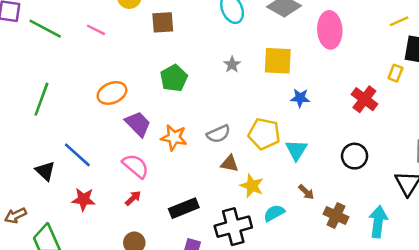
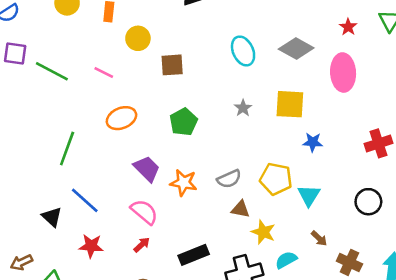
orange ellipse: (112, 93) -> (121, 118), moved
green line: (41, 99) -> (67, 148), moved
red cross: (364, 99) -> (379, 143), turned 35

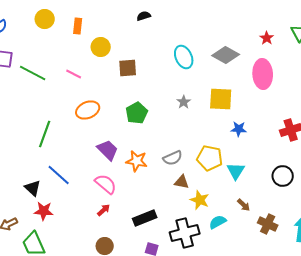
red star: (91, 246) -> (44, 211), moved

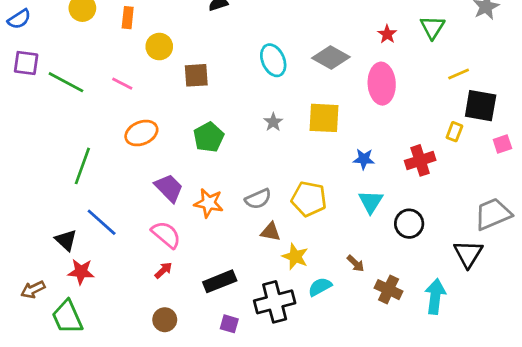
blue star: (239, 129) -> (364, 159), moved
cyan triangle: (236, 171) -> (371, 202), moved

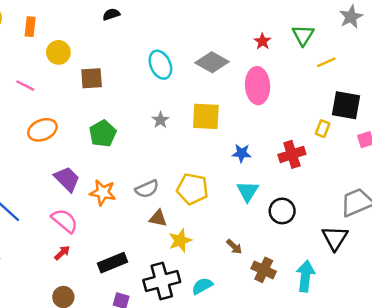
yellow line: (459, 74) -> (326, 62), moved
yellow star: (295, 257) -> (180, 240), turned 30
cyan semicircle: (320, 287) -> (202, 286), moved

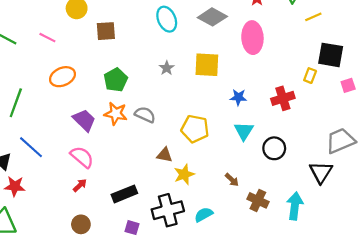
gray semicircle: (147, 189) -> (145, 115), moved, turned -132
orange star: (103, 193) -> (116, 114), moved

